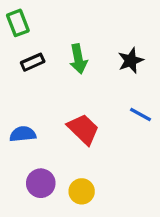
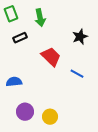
green arrow: (78, 59) -> (40, 18), moved
blue line: (141, 114) -> (77, 74), moved
red trapezoid: (83, 129) -> (51, 57), moved

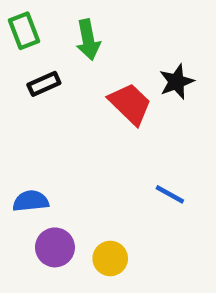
red trapezoid: (51, 57) -> (130, 104), moved
blue line: (77, 74) -> (170, 194), moved
blue semicircle: (14, 82) -> (31, 201), moved

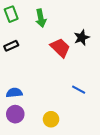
black rectangle: (44, 84) -> (11, 46), moved
purple circle: (55, 247) -> (15, 114), moved

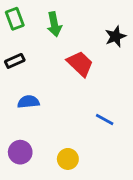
black star: (82, 38) -> (116, 36), moved
blue semicircle: (14, 93) -> (28, 102), moved

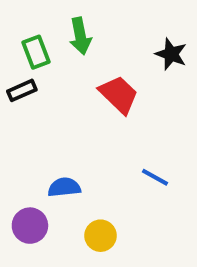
green rectangle: (15, 19) -> (36, 52), moved
black star: (116, 36) -> (171, 54), turned -30
blue semicircle: (28, 102) -> (64, 187), moved

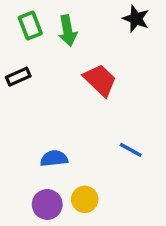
green rectangle: (36, 52) -> (30, 25), moved
black star: (171, 54) -> (136, 19), moved
purple circle: (30, 226) -> (47, 204), moved

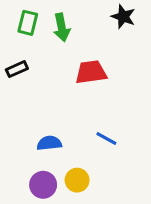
green rectangle: (30, 25) -> (28, 23), turned 35
red trapezoid: (100, 80) -> (91, 72), turned -52
blue line: (131, 150) -> (106, 139), moved

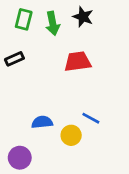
black star: (123, 17) -> (83, 17), moved
yellow circle: (77, 180) -> (71, 135), moved
purple circle: (43, 185) -> (20, 158), moved

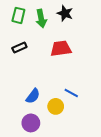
black rectangle: (14, 59) -> (19, 47), moved
blue semicircle: (42, 122) -> (33, 96), turned 133
purple circle: (20, 158) -> (31, 123), moved

